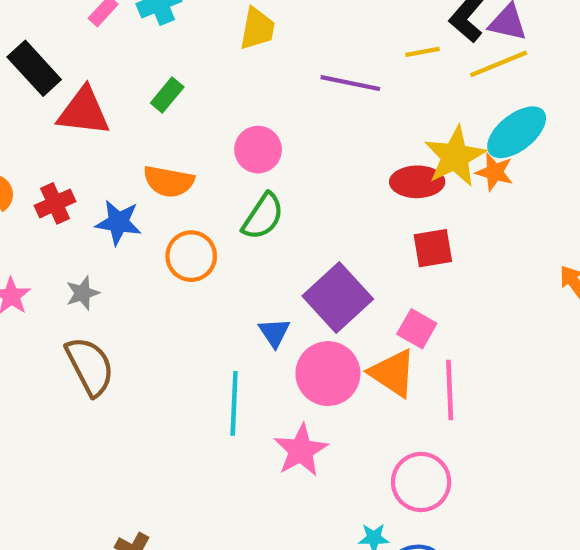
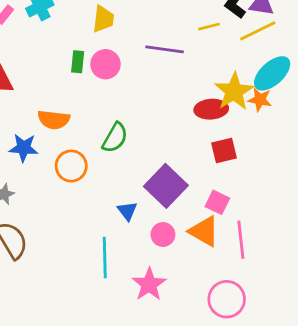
green rectangle: (167, 95) -> (78, 62), moved, turned -30
pink circle: (258, 150) -> (106, 64), moved
pink circle: (328, 374) -> (163, 235), size x0.6

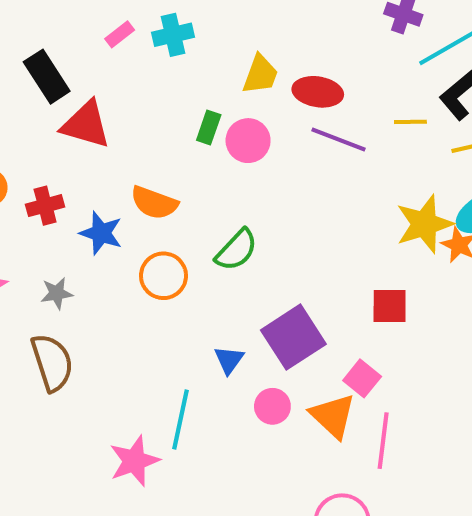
red ellipse: (211, 109) -> (318, 92), moved
pink star: (149, 284) -> (134, 461), moved

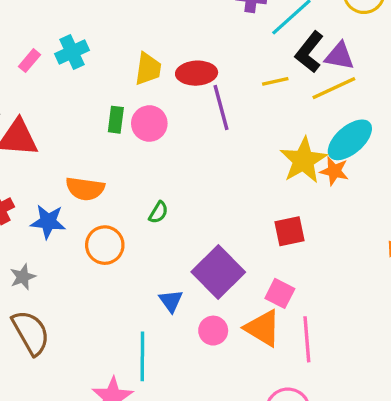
purple line: (338, 140) -> (221, 108), turned 66
green semicircle: (236, 250) -> (158, 212), size x0.6

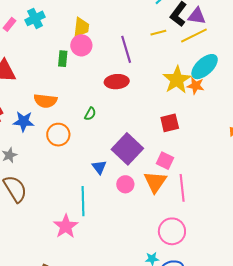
red ellipse: (197, 73) -> (117, 82), moved
pink circle: (149, 124) -> (81, 45), moved
orange triangle: (263, 328) -> (155, 182), turned 35

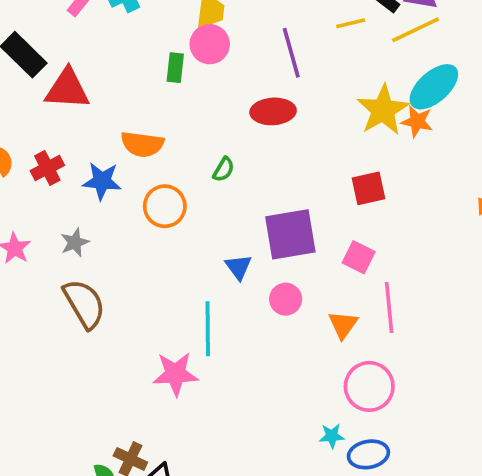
purple square: (127, 149) -> (290, 234), turned 36
orange triangle: (155, 182) -> (343, 325), moved, size x0.7
pink star: (66, 226) -> (175, 374), turned 30

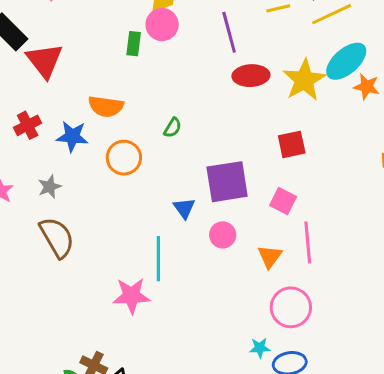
red triangle: (67, 89) -> (45, 60), turned 48
red ellipse: (273, 111) -> (251, 76), moved
orange star: (417, 121) -> (367, 87), moved

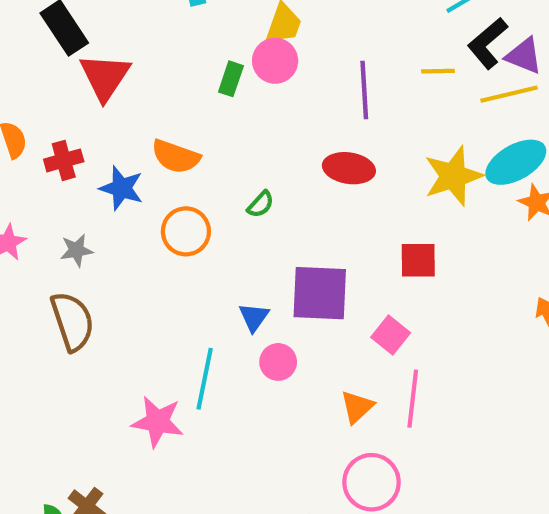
red ellipse: (251, 76) -> (349, 168), moved
pink circle: (223, 235) -> (278, 362), moved

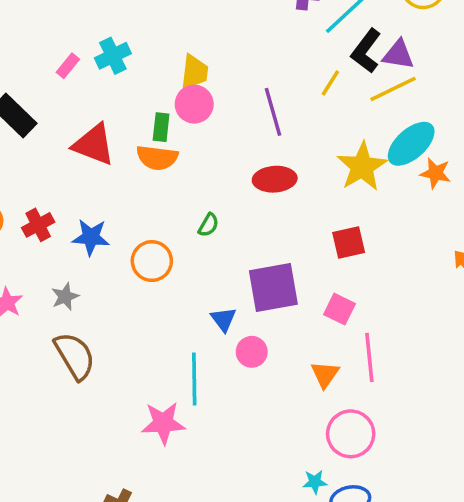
yellow line: (438, 71) -> (330, 83), turned -44
red triangle: (105, 77) -> (94, 145), moved, turned -30
orange semicircle: (176, 157) -> (157, 158), moved

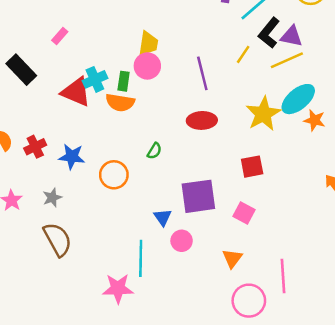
cyan cross: (113, 56) -> (95, 79), moved
pink line: (369, 357) -> (283, 276), moved

